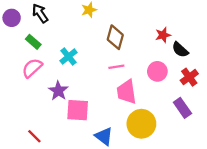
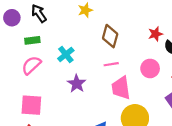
green rectangle: (33, 42) -> (32, 40), turned -48
purple star: (58, 91) -> (77, 84), moved
pink square: (78, 110) -> (31, 105), moved

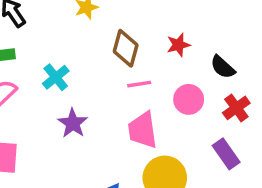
red star: (155, 34) -> (178, 45), moved
pink line: (111, 64) -> (139, 84), moved

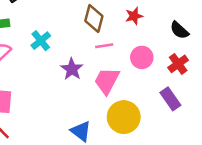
black semicircle: (223, 67) -> (179, 30), moved
purple star: (73, 123) -> (72, 69), moved
pink trapezoid: (143, 130) -> (107, 81), turned 36

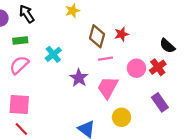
red star: (134, 16) -> (122, 34), moved
red cross: (178, 64) -> (158, 67), moved
yellow circle: (124, 117) -> (122, 117), size x0.7

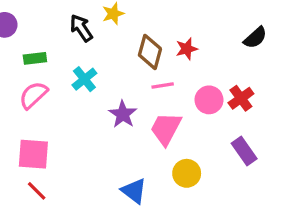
black arrow: (27, 14) -> (81, 28), moved
black semicircle: (167, 46) -> (255, 38), moved, turned -84

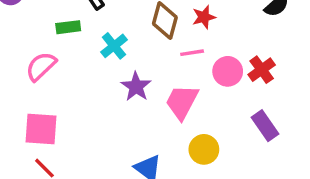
green rectangle: (35, 58) -> (68, 27), moved
cyan cross: (84, 79) -> (114, 46), moved
pink line: (163, 86) -> (192, 53), moved

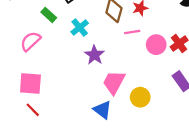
green rectangle: (68, 27) -> (49, 15), turned 49
pink trapezoid: (182, 102) -> (114, 82), moved

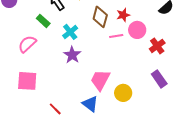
pink circle: (156, 45) -> (137, 30), moved
purple star: (94, 55) -> (72, 55), moved
red line: (33, 110) -> (55, 109), moved

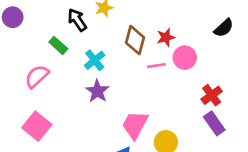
red cross: (157, 46) -> (212, 95), moved
pink square: (27, 81) -> (37, 126), turned 35

